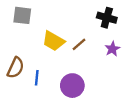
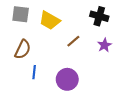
yellow trapezoid: (53, 41) -> (50, 20), moved
brown semicircle: (16, 68) -> (23, 49), moved

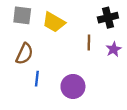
black cross: (99, 16) -> (108, 18), turned -30
brown line: (73, 41) -> (89, 42), moved, turned -48

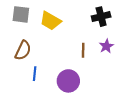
brown line: (89, 42) -> (83, 50), moved

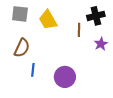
yellow trapezoid: (50, 21) -> (48, 20), turned 30
brown line: (83, 50) -> (79, 30), moved

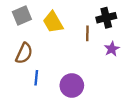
gray square: (20, 14) -> (22, 16), turned -30

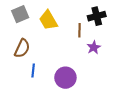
purple star: (112, 49) -> (94, 47), moved

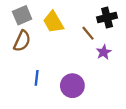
brown line: (80, 30) -> (88, 33), turned -40
brown semicircle: (22, 48) -> (22, 41), moved

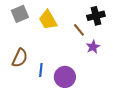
brown semicircle: (22, 41) -> (20, 58), moved
blue line: (37, 78) -> (41, 70), moved

